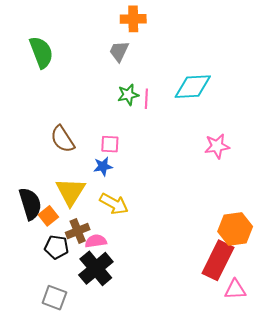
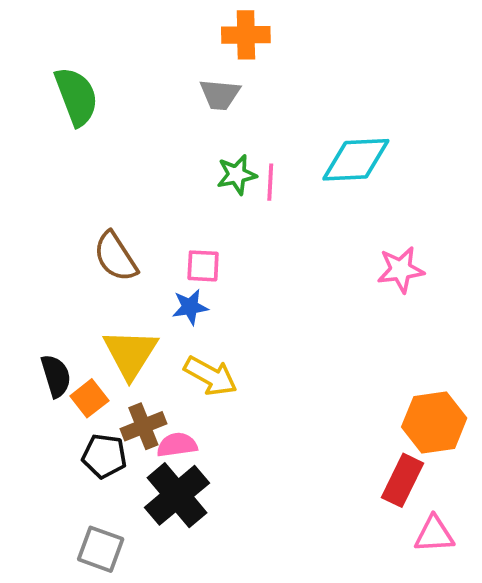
gray trapezoid: (119, 51) -> (220, 95), turned -110
black semicircle: (30, 204) -> (56, 376), size x0.7
red rectangle: (218, 260) -> (402, 480), size x0.7

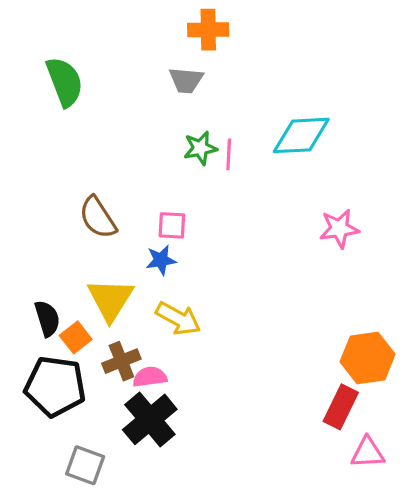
black pentagon: (104, 456) -> (55, 386), moved, size x1.6

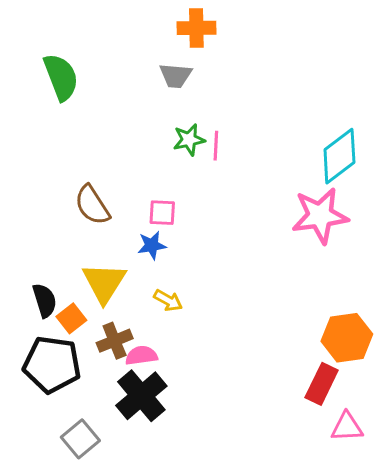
cyan diamond: (301, 135) -> (339, 156), moved, turned -34
pink star: (339, 229) -> (320, 216), size x1.5
yellow arrow: (178, 318) -> (168, 300), size x0.7
gray square: (85, 465) -> (80, 439), turned 30

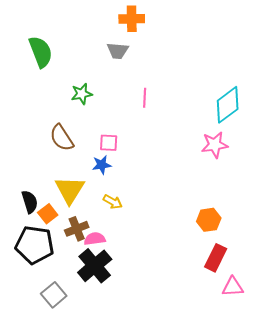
green star: (189, 140) -> (82, 94), moved
pink star: (320, 216) -> (215, 145), size x0.7
orange hexagon: (347, 338) -> (209, 220), moved, size x0.7

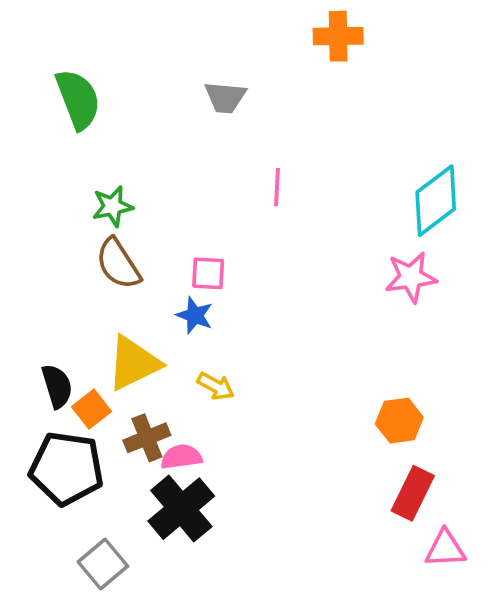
orange cross: (132, 19) -> (338, 36), moved
green star: (82, 94) -> (112, 206), moved
blue star: (102, 165) -> (195, 315), turned 30
yellow triangle: (70, 190) -> (134, 363), turned 32

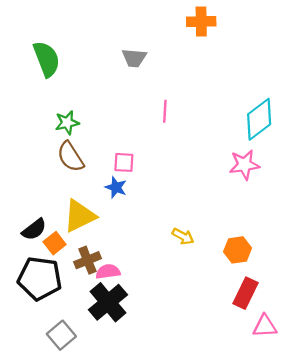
black semicircle: (57, 386) -> (34, 229), turned 70
yellow arrow: (216, 386) -> (183, 236), moved

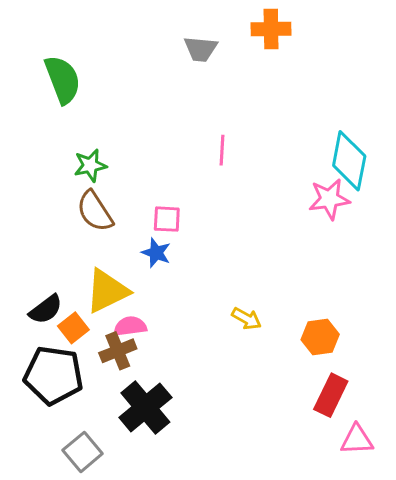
gray trapezoid: (134, 58) -> (201, 49), moved
cyan diamond: (259, 119) -> (349, 161), turned -42
pink star: (244, 165) -> (329, 199), moved
pink semicircle: (108, 272) -> (130, 326), moved

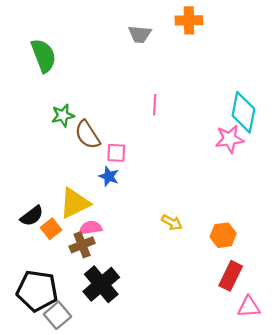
brown semicircle: (95, 211) -> (87, 135), moved
black pentagon: (53, 375) -> (37, 291), moved

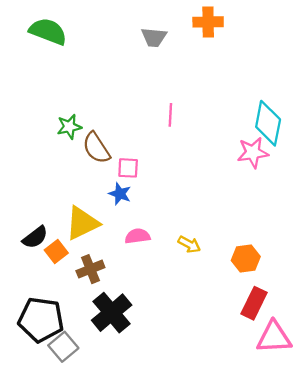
green semicircle: (44, 56) -> (48, 31), moved, turned -48
pink semicircle: (91, 228) -> (137, 236), moved
pink triangle: (249, 307) -> (274, 337), size x1.4

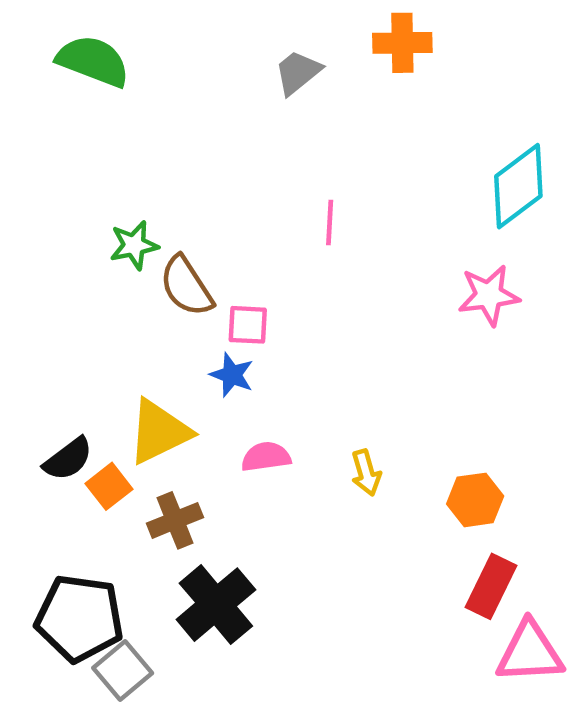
gray trapezoid: (154, 37) -> (298, 72), turned 136
cyan diamond: (268, 123) -> (518, 186), moved, turned 42
yellow arrow: (189, 244) -> (366, 473), turned 45

